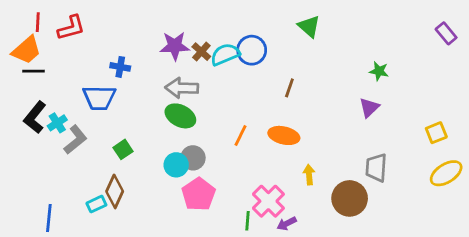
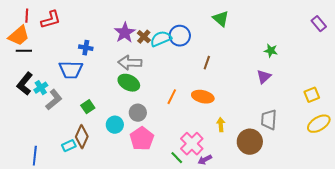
purple star: (175, 46) -> (125, 33), turned -30
cyan circle: (176, 165) -> (115, 125), moved
green line: (247, 221) -> (177, 158), turned -48

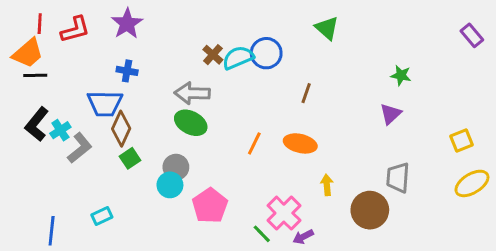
purple star: (125, 33) -> (127, 24), moved
gray circle: (138, 113) -> (176, 167), moved
brown diamond: (82, 137) -> (121, 129), moved

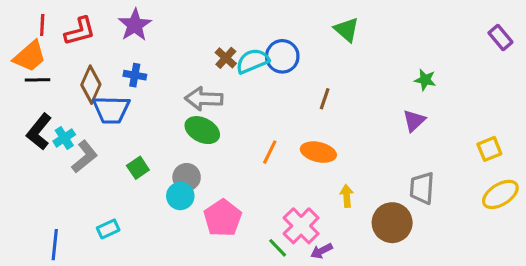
brown diamond: (121, 129) -> (91, 85), moved

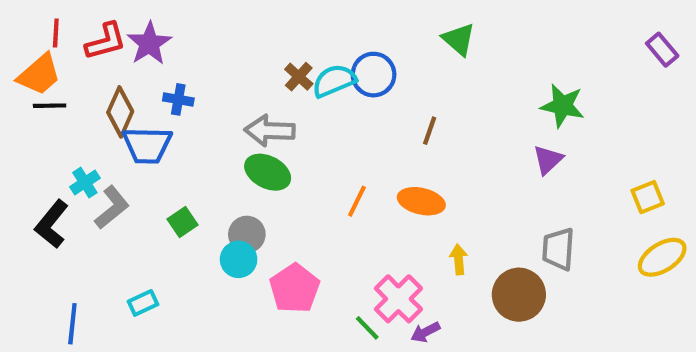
purple star: (135, 25) -> (149, 43), moved
green star: (425, 80) -> (562, 106), size x1.5
black L-shape: (39, 132) -> (52, 224), moved

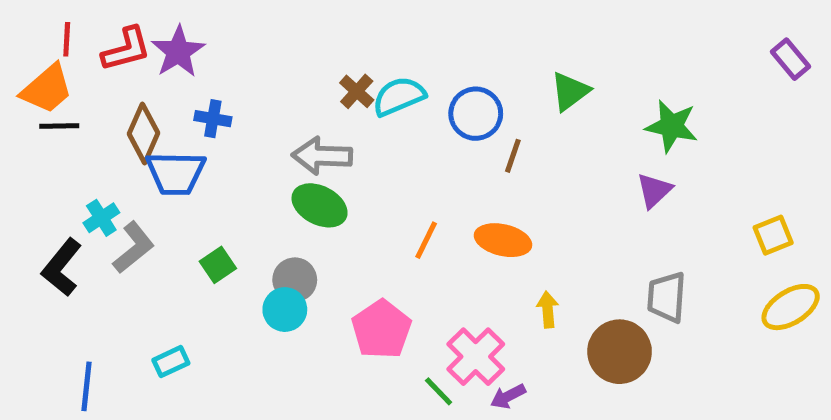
green triangle: (459, 39) -> (570, 91), moved, turned 42
blue circle: (374, 75) -> (476, 114), moved
pink pentagon: (295, 288) -> (382, 329), moved

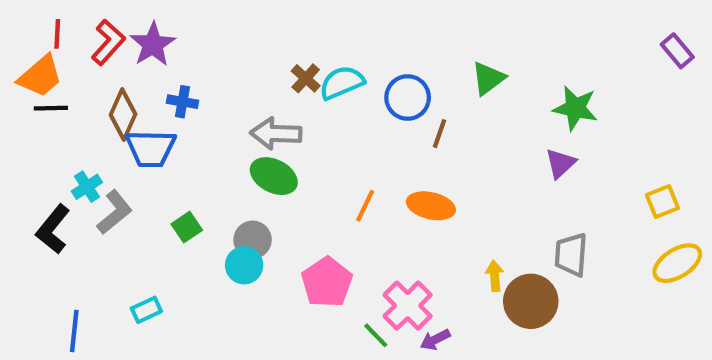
red L-shape: (126, 49) -> (108, 42), turned -33
yellow arrow: (548, 310) -> (495, 276), moved

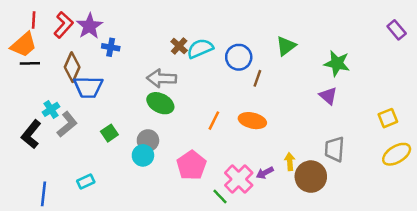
blue cross: (182, 102) -> (111, 47), moved
purple triangle: (560, 163) -> (328, 96), turned -36
purple arrow: (435, 340) -> (265, 173), moved

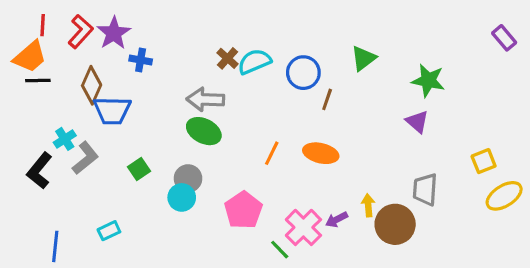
yellow square: (388, 118) -> (484, 161), moved

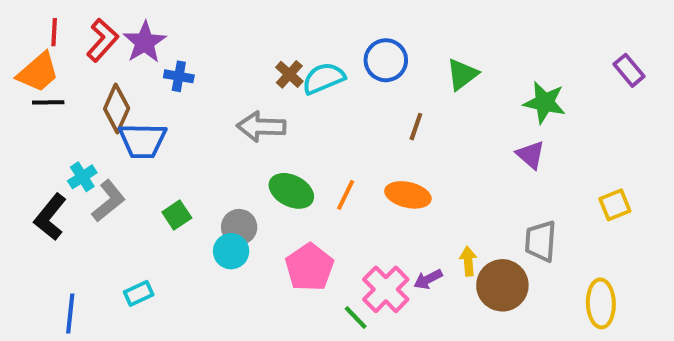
purple rectangle: (504, 38) -> (629, 70), moved
blue circle: (303, 73) -> (386, 60), moved
green ellipse: (204, 131) -> (291, 191), moved
yellow ellipse: (504, 196) -> (601, 303), moved, turned -60

